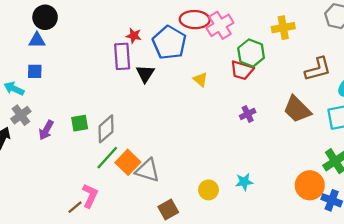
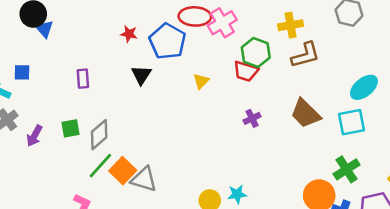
blue triangle: (37, 40) -> (44, 29), moved, turned 48
purple rectangle: (122, 56) -> (83, 79), moved, size x0.7
brown L-shape: (318, 69) -> (305, 55), moved
yellow triangle: (200, 79) -> (201, 81), turned 35
cyan star: (244, 182) -> (237, 194), moved

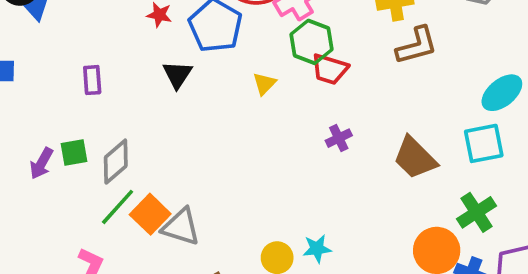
green hexagon: (256, 53) -> (312, 42), moved
brown trapezoid: (305, 113) -> (415, 158), moved
purple arrow: (34, 136) -> (41, 163), moved

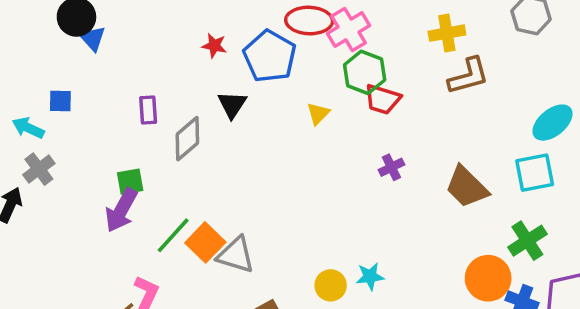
gray diamond: (116, 162) -> (187, 139), moved
purple arrow: (41, 163) -> (121, 210), moved, size x1.4

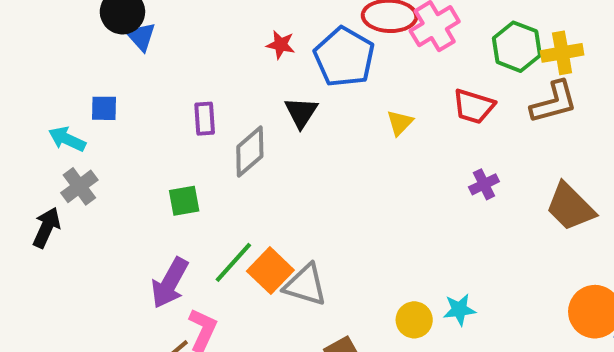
yellow cross: (447, 33) -> (562, 53), moved
green hexagon: (365, 72) -> (517, 47), moved
brown L-shape: (468, 76) -> (554, 102), moved
purple arrow: (121, 210) -> (170, 283), moved

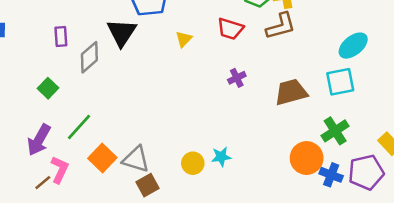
black triangle: (301, 112) -> (122, 33), size x1.4
green square: (184, 201) -> (48, 88), turned -36
brown trapezoid: (570, 207) -> (291, 92), turned 120
orange square: (270, 271) -> (102, 158), moved
gray triangle: (305, 285) -> (136, 159), moved

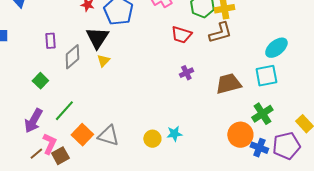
yellow triangle: (184, 39) -> (103, 61), moved
brown square: (148, 185) -> (60, 156), moved

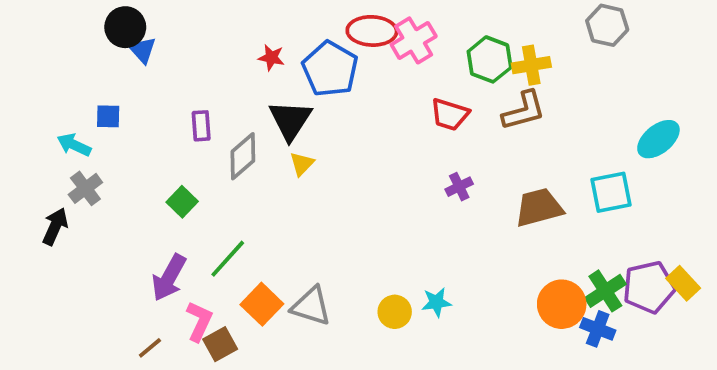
cyan ellipse: (276, 48) -> (658, 139), moved
green cross: (262, 114) -> (605, 291), moved
purple pentagon: (286, 146) -> (649, 287), moved
brown line: (36, 154) -> (150, 348), moved

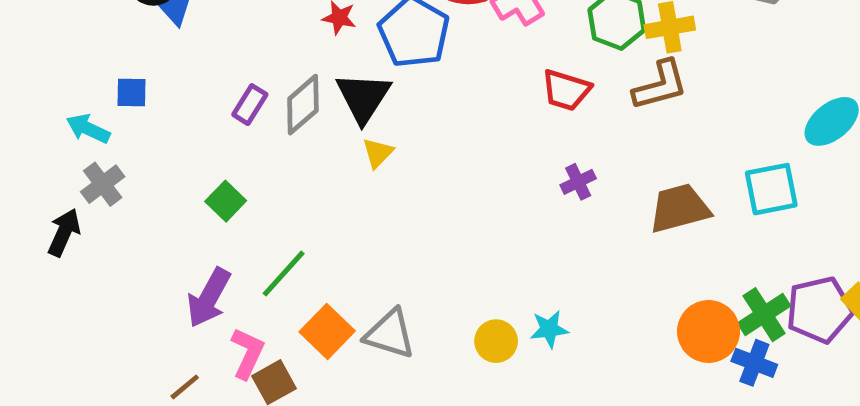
purple rectangle: (201, 126) -> (250, 105), turned 36
gray diamond: (243, 156) -> (303, 105), moved

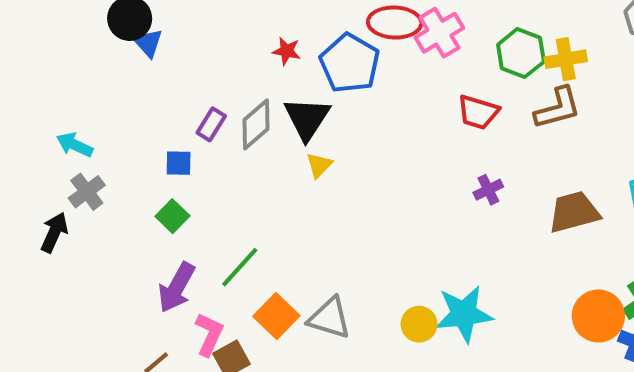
blue square: (132, 92) -> (179, 163), moved
green square: (226, 201) -> (172, 216), moved
cyan star: (549, 329) -> (464, 314), size x1.8

